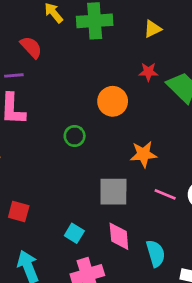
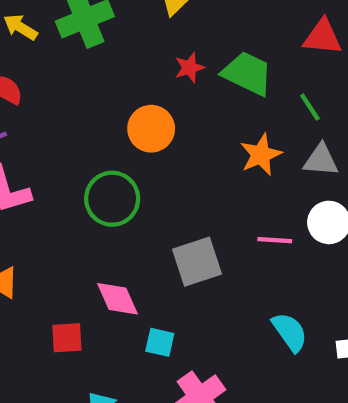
green circle: (75, 136) -> (112, 199), size x1.6
orange star: (143, 154) -> (261, 155), moved
pink diamond: (119, 236) -> (118, 299), moved

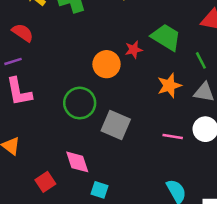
red star: (189, 68) -> (134, 50), moved
gray square: (197, 262) -> (116, 125), moved, turned 36
red square: (67, 338) -> (45, 182), turned -36

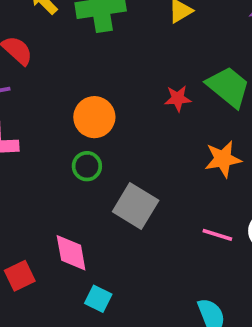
orange circle: (107, 64) -> (94, 117), moved
green circle: (80, 103) -> (87, 166), size x0.6

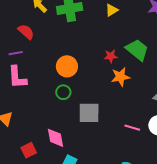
orange star: (223, 159) -> (120, 77), moved
gray square: (136, 206) -> (89, 113), turned -30

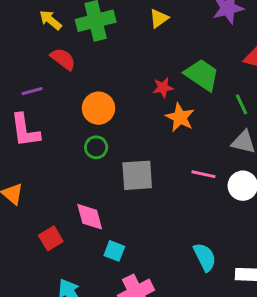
red semicircle: (26, 32) -> (63, 59), moved
purple line: (16, 53) -> (32, 91), moved
orange star: (120, 77) -> (180, 117), turned -30
pink line: (132, 128) -> (203, 174), moved

